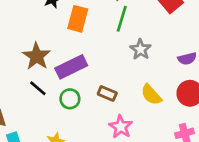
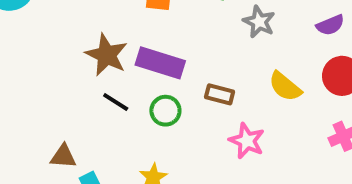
purple rectangle: (71, 67) -> (160, 63), turned 52

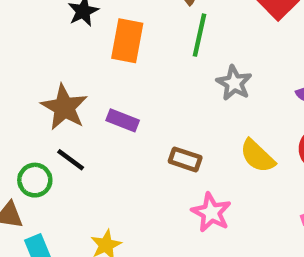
purple rectangle: (160, 63) -> (123, 120), size x0.6
green circle: (165, 111) -> (35, 180), moved

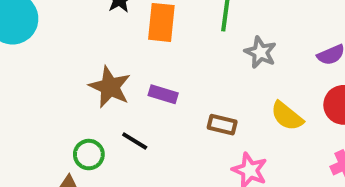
black line: (71, 160) -> (135, 141), moved

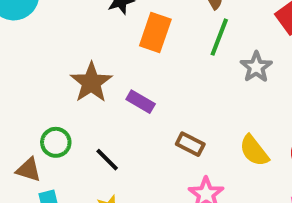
gray star: (260, 52) -> (256, 67), moved
black line: (135, 141) -> (107, 160), moved

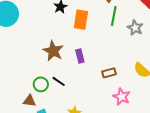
purple rectangle: (141, 102) -> (80, 56), turned 56
brown rectangle: (190, 144) -> (109, 73), turned -32
black line: (107, 160) -> (59, 81), moved

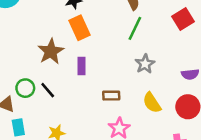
orange rectangle: (81, 20) -> (79, 28), moved, turned -48
gray star: (135, 28) -> (145, 64), moved

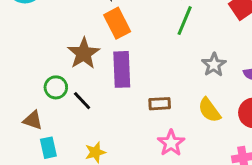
gray star: (145, 64) -> (214, 65), moved
purple rectangle: (81, 66) -> (122, 69), size x1.6
green circle: (25, 88) -> (56, 87), moved

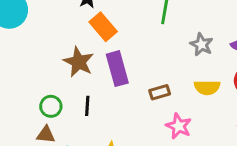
green circle: (56, 87) -> (51, 106), moved
black line: (82, 101) -> (87, 106), turned 60
yellow semicircle: (209, 110) -> (207, 87), turned -40

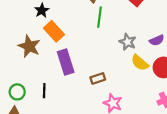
brown star: (79, 62) -> (29, 46), moved
yellow semicircle: (207, 87) -> (140, 63), moved, turned 42

